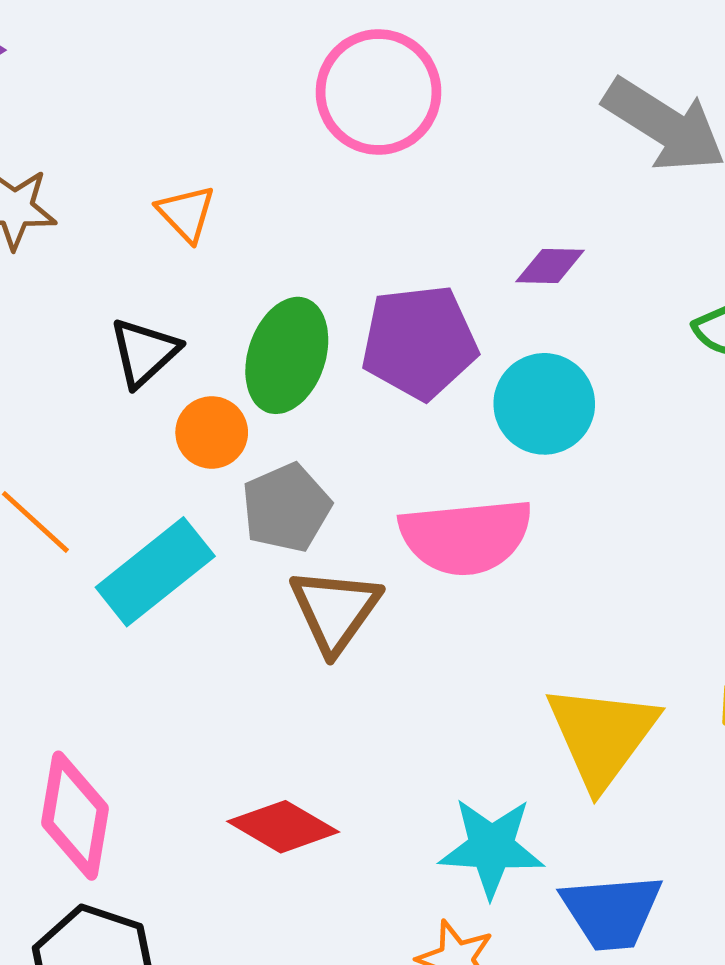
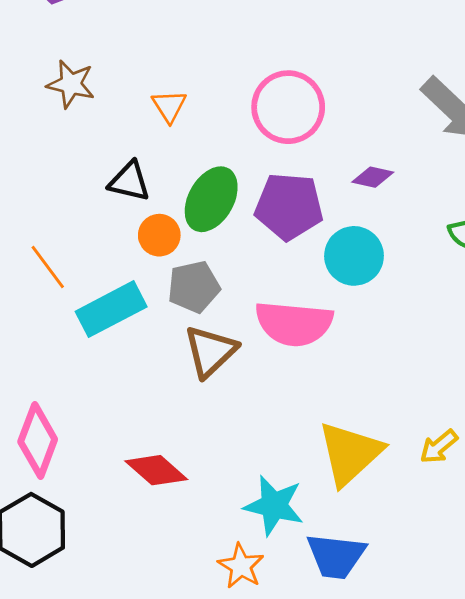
pink circle: (379, 92) -> (288, 107), moved
black triangle: (144, 352) -> (129, 181), turned 45

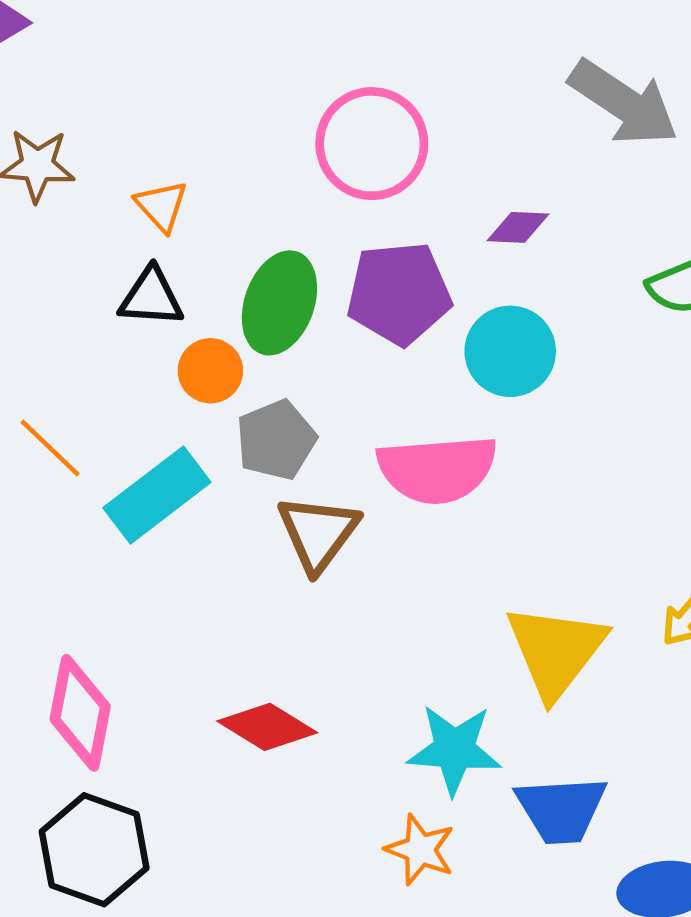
orange triangle: (169, 106) -> (161, 206), moved

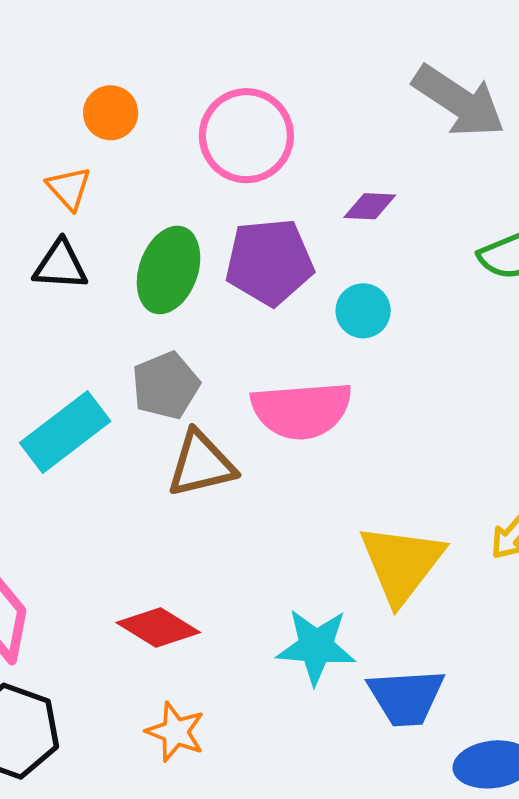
cyan circle: (510, 351) -> (363, 311), size x0.7
orange circle: (210, 371) -> (111, 113), moved
brown triangle: (318, 533) -> (201, 464), turned 40
orange star: (420, 850) -> (175, 732), moved

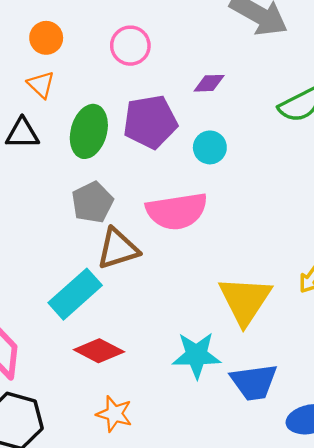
pink circle: (246, 136) -> (130, 46), size x0.7
orange triangle: (69, 188) -> (41, 85), moved
cyan rectangle: (65, 432) -> (75, 294), moved

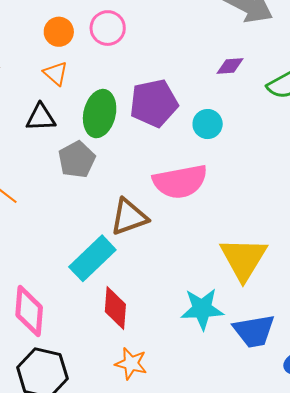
pink circle: (130, 46) -> (108, 28), moved
purple diamond: (209, 83) -> (230, 66), moved
gray pentagon: (92, 202) -> (77, 160), moved
red diamond: (99, 351) -> (115, 308), turned 69

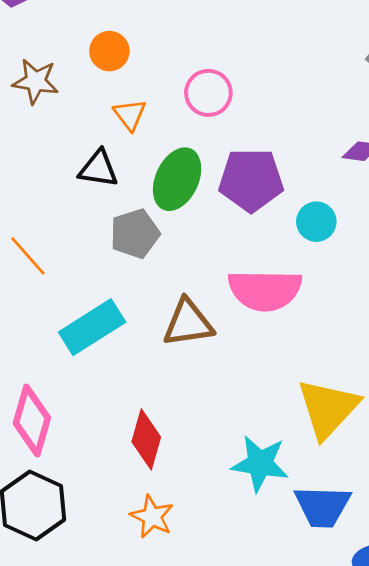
pink circle: (108, 28) -> (208, 93), moved
orange circle: (59, 32) -> (109, 51), moved
cyan rectangle: (92, 258) -> (92, 327), moved

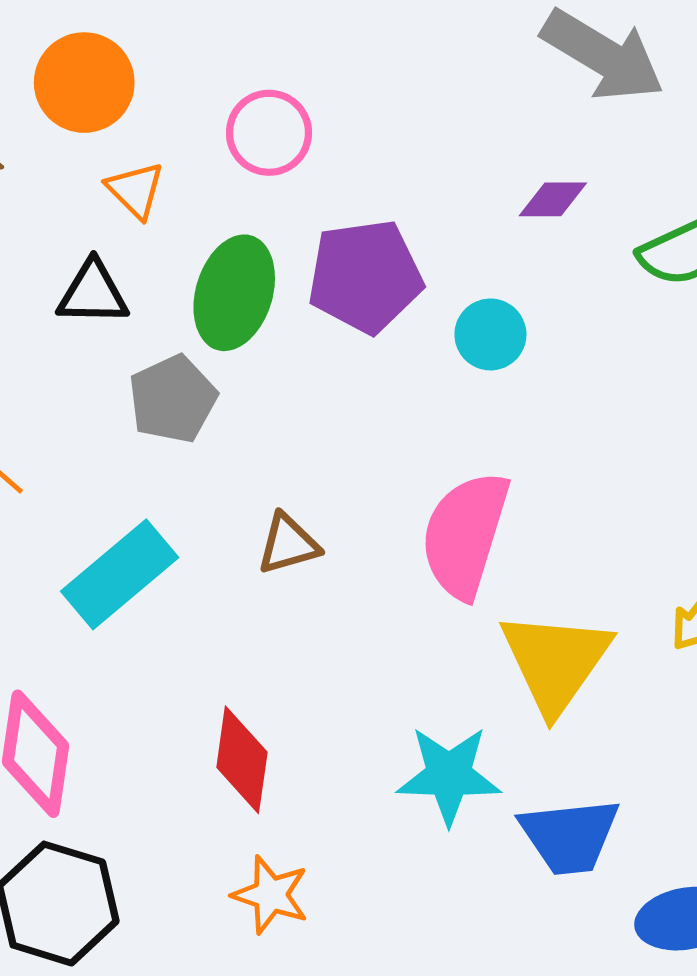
orange circle: (109, 51) -> (84, 83), size x1.4
pink semicircle: (265, 290) -> (465, 535), moved, turned 114
brown triangle: (188, 323) -> (288, 544), size x0.7

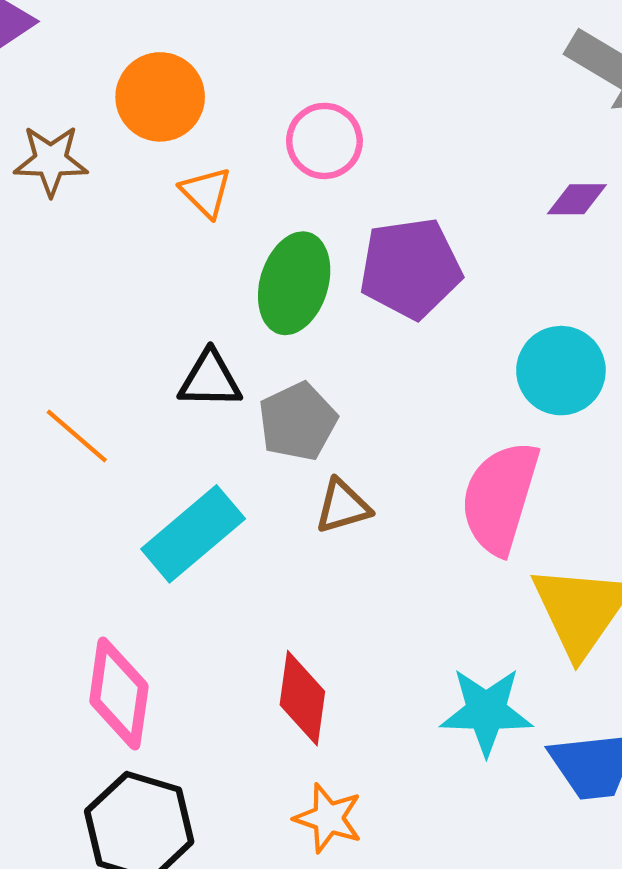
black triangle: (93, 293) -> (210, 380), moved
cyan circle: (490, 334) -> (561, 371), moved, size x1.4
gray pentagon: (173, 399) -> (298, 422), moved

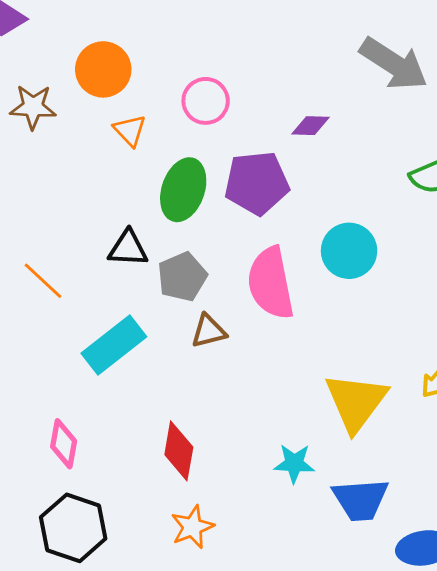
purple diamond: (577, 199) -> (310, 126), moved
pink semicircle: (500, 498) -> (271, 283), moved, turned -30
pink diamond: (119, 694) -> (64, 444), size x0.7
cyan star: (486, 711) -> (294, 463), size x0.7
orange star: (328, 818) -> (192, 527), turned 30

